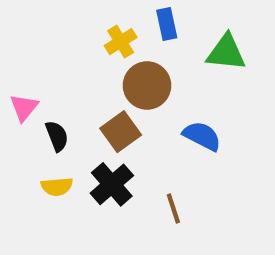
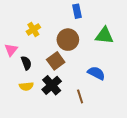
yellow cross: (121, 42) -> (33, 29), moved
green triangle: (226, 53) -> (104, 36), moved
blue semicircle: (202, 136) -> (96, 73), moved

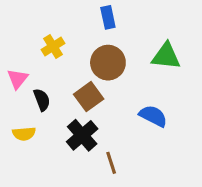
blue rectangle: (77, 11) -> (108, 17), moved
yellow semicircle: (26, 86) -> (24, 134), moved
brown line: (80, 96) -> (111, 163), moved

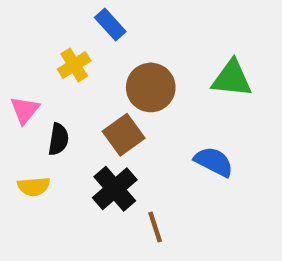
blue rectangle: (108, 17) -> (110, 24), moved, turned -30
black semicircle: (42, 100) -> (58, 139), turned 30

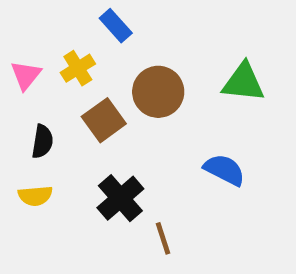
pink triangle: (25, 110) -> (26, 75), moved
brown square: (124, 135) -> (104, 120), moved
black semicircle: (58, 139) -> (42, 141), moved

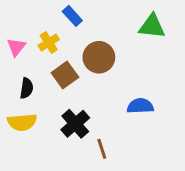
green triangle: (243, 82) -> (152, 26), moved
blue semicircle: (224, 170) -> (140, 106), turned -30
yellow semicircle: (35, 196) -> (22, 122), size x1.4

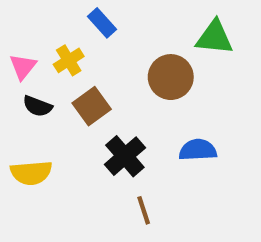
brown circle: (99, 57) -> (171, 77), moved
black semicircle: (27, 88) -> (37, 106), moved, turned 102
black cross: (75, 124) -> (125, 156), moved

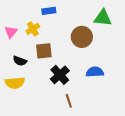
blue rectangle: (102, 23) -> (49, 11), turned -56
black semicircle: (37, 106) -> (20, 61), moved
brown square: (92, 106) -> (44, 51), turned 30

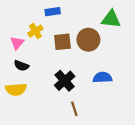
pink triangle: (11, 32) -> (17, 43), moved
brown square: (44, 51) -> (62, 42), moved

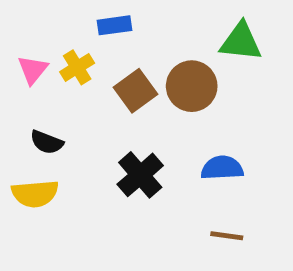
brown square: (62, 42) -> (136, 91), turned -30
pink triangle: (17, 43) -> (33, 70), moved
brown line: (74, 109) -> (227, 236), moved, turned -64

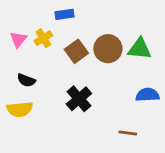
green triangle: (241, 42) -> (140, 49), moved
blue semicircle: (222, 168) -> (147, 95), moved

